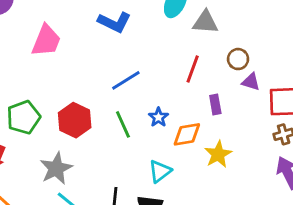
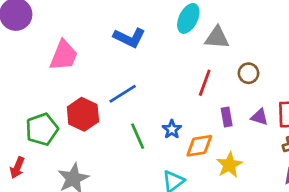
blue line: (126, 80) -> (123, 94), moved
purple triangle: (251, 82) -> (259, 117), moved
red hexagon: (75, 120) -> (83, 114), moved

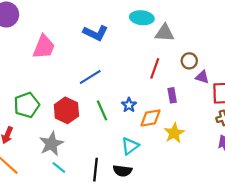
cyan ellipse: (188, 18) -> (142, 18), turned 70
red hexagon: (83, 114) -> (66, 110), moved
purple triangle: (259, 117) -> (202, 77), moved

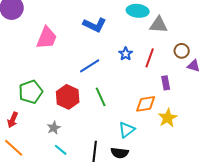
blue star: (129, 105) -> (126, 54), moved
gray star: (51, 144) -> (54, 128), size x0.6

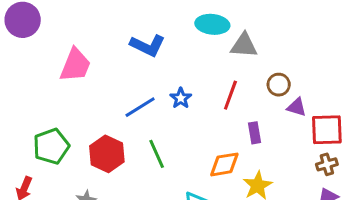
blue star: (126, 54) -> (181, 98), moved

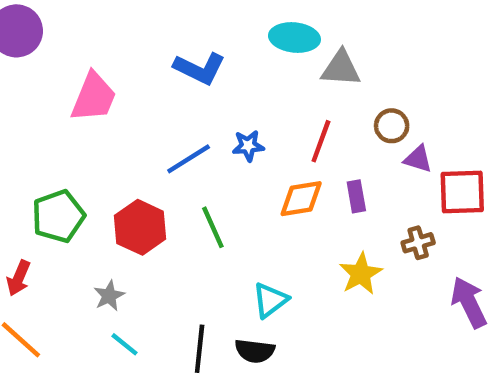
blue star: (181, 98) -> (248, 146), turned 30
orange diamond: (224, 164) -> (301, 199), moved
brown cross: (327, 164) -> (418, 243), moved

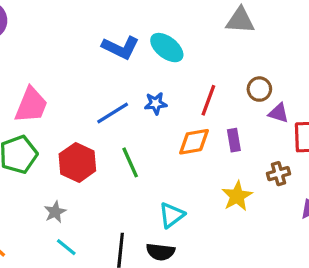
cyan ellipse: (294, 38) -> (167, 48), moved, turned 32
gray triangle: (341, 68) -> (240, 20), moved
pink trapezoid: (94, 97) -> (31, 105), moved

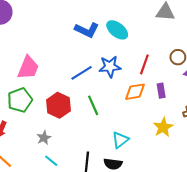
blue star: (156, 103) -> (110, 67), size x1.5

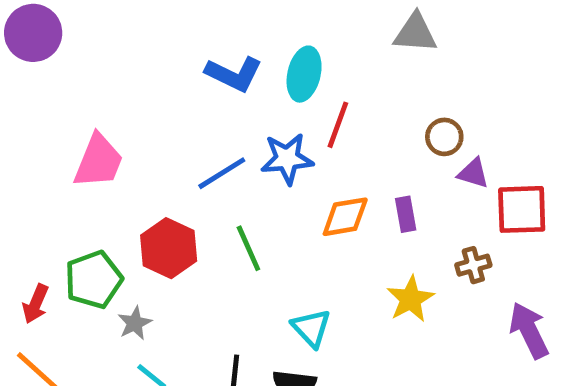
cyan ellipse: (117, 30) -> (304, 74), turned 65
red line: (144, 64) -> (338, 125), moved
green pentagon: (20, 100) -> (94, 280), moved
cyan triangle: (120, 140) -> (311, 328), turned -36

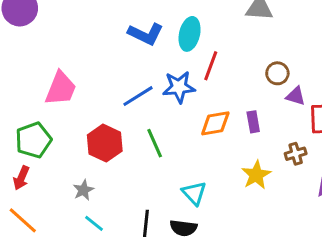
green pentagon: (94, 280) -> (33, 140), moved

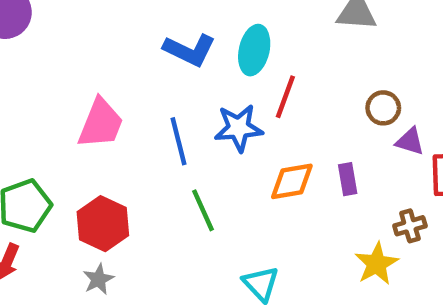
pink trapezoid: (61, 88) -> (101, 123), moved
blue line: (138, 96) -> (179, 141), turned -72
red hexagon: (105, 143) -> (103, 224), moved
yellow star: (256, 175) -> (377, 264), moved

